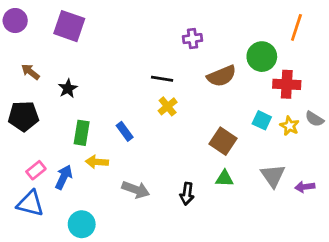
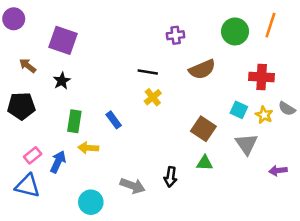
purple square: (69, 26) -> (63, 40), moved
green circle: (262, 57) -> (235, 31), moved
gray triangle: (273, 176) -> (246, 144), moved
gray arrow: (136, 190) -> (133, 186), moved
cyan circle: (82, 224) -> (91, 202), moved

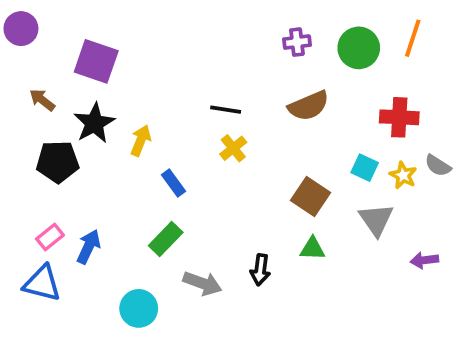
purple cross: (176, 35) -> (297, 42), moved
black star: (62, 81) -> (94, 123), size x1.5
black pentagon: (21, 106) -> (58, 162), moved
green rectangle: (74, 121) -> (166, 239), moved, turned 35
yellow arrow: (88, 148) -> (141, 141), moved, turned 108

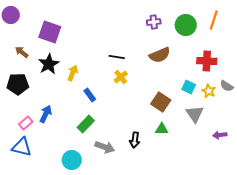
black pentagon: (58, 162) -> (18, 84), moved
blue arrow: (89, 247) -> (46, 114), moved

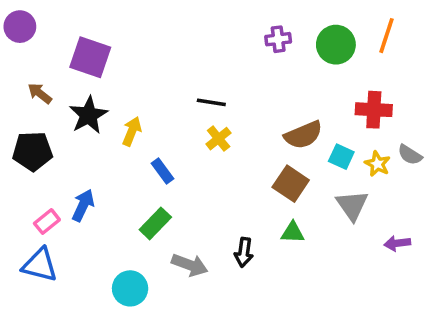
brown semicircle: (160, 55) -> (303, 135), moved

